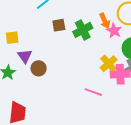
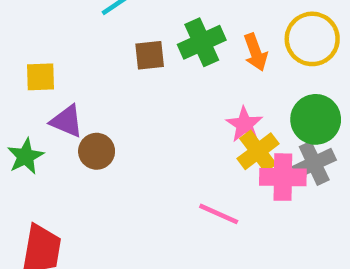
green cross: (83, 30) -> (202, 42), moved
pink star: (114, 31) -> (245, 124), moved
purple triangle: (25, 56) -> (67, 121), turned -35

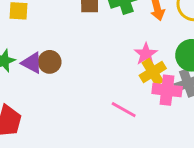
purple triangle: (67, 121) -> (32, 63), moved

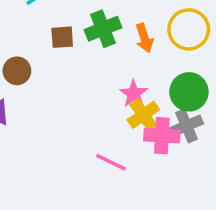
brown circle: (50, 62) -> (17, 71), moved

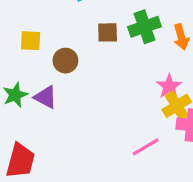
pink line: (111, 162) -> (146, 147), turned -60

